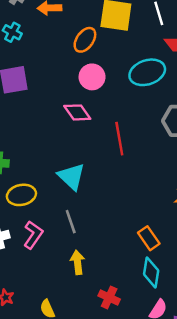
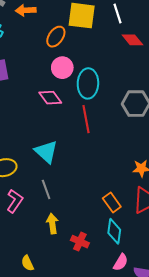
cyan ellipse: (147, 72) -> (88, 83), moved, turned -68
red cross: (109, 297) -> (80, 242), moved

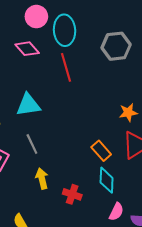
cyan triangle: (46, 152) -> (28, 105), turned -45

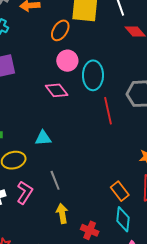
red line: (66, 67) -> (108, 111), moved
cyan triangle: (28, 105) -> (43, 138), moved, size x0.7

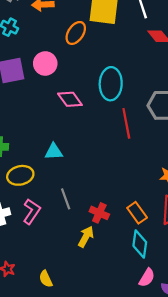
pink circle: (67, 61) -> (45, 63), moved
yellow arrow: (62, 214) -> (86, 237), moved, turned 36
red cross: (90, 230) -> (99, 213), moved

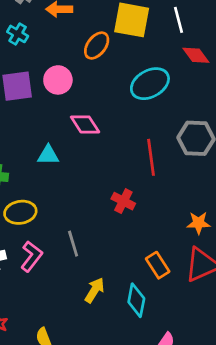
cyan ellipse: (111, 84) -> (150, 84), moved, turned 56
cyan triangle: (54, 152) -> (48, 155), moved
red cross: (99, 213) -> (123, 201), moved
cyan diamond: (140, 244) -> (136, 300), moved

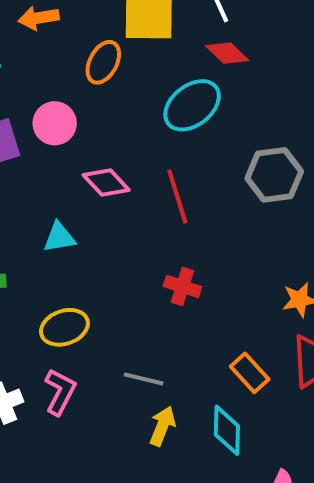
red diamond: (196, 55) -> (227, 53), moved
red line: (151, 157) -> (177, 196), moved
yellow ellipse: (20, 212) -> (64, 327), moved
gray line: (73, 244) -> (144, 379), moved, turned -50

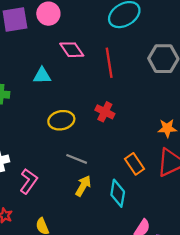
yellow ellipse: (64, 327) -> (61, 120), moved
pink L-shape: (60, 392) -> (29, 181), moved

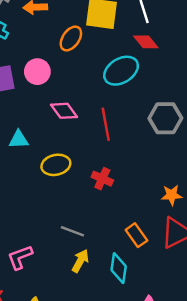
cyan triangle: (42, 76) -> (19, 140), moved
yellow ellipse: (61, 120) -> (56, 165), moved
pink L-shape: (29, 181) -> (20, 257), turned -145

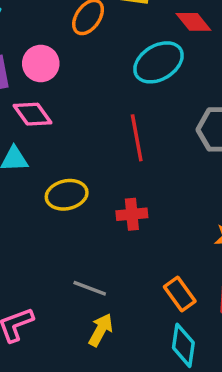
pink diamond: (64, 111) -> (32, 114), moved
red cross: (102, 179) -> (132, 214), turned -30
cyan diamond: (119, 268) -> (183, 345), moved

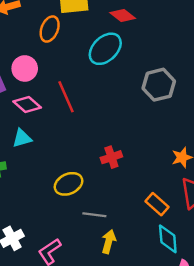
red line: (137, 138) -> (66, 97), moved
yellow ellipse: (67, 195) -> (69, 184), moved

